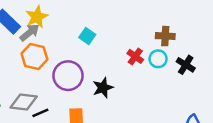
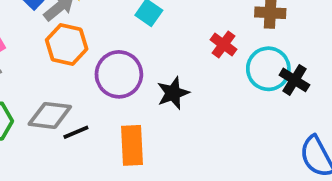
cyan circle: (158, 59) -> (268, 69), moved, size x1.5
black cross: (186, 65) -> (294, 80), moved

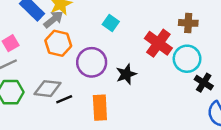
red cross: (224, 44) -> (158, 43), size x1.6
black cross: (294, 80) -> (204, 83), moved

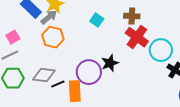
brown cross: (188, 23) -> (132, 16), moved
purple circle: (92, 62) -> (89, 72), moved
orange rectangle: (100, 108) -> (75, 91), moved

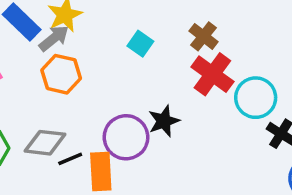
brown cross: (132, 16) -> (203, 36), turned 35

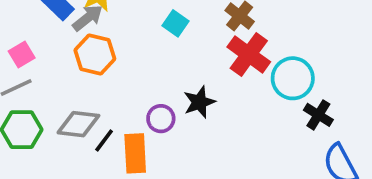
purple circle: (126, 137) -> (161, 119), size x0.6
black line: (70, 159) -> (104, 141), turned -30

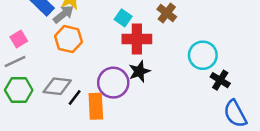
red cross: (249, 54) -> (137, 39), moved, turned -36
purple circle: (161, 119) -> (113, 83), size x1.6

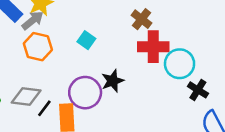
cyan square: (123, 18) -> (86, 40), moved
red cross: (137, 39) -> (153, 47), moved

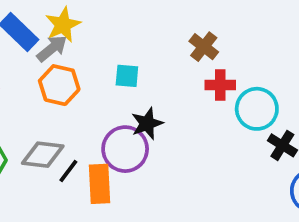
cyan square: (86, 40) -> (127, 76), turned -30
red cross: (153, 47) -> (220, 85), size x0.7
black star: (113, 81) -> (147, 123), moved

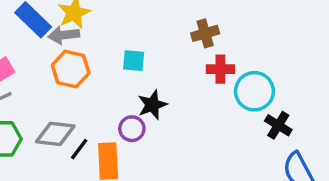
brown cross: (204, 47) -> (205, 33), turned 36
gray arrow: (52, 48) -> (64, 35), turned -148
purple circle: (125, 149) -> (132, 129), size x0.6

